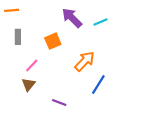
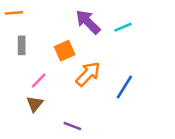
orange arrow: (85, 61) -> (88, 74), moved
blue line: (98, 85) -> (124, 87), moved

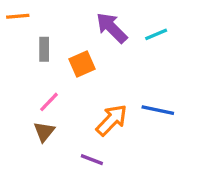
gray rectangle: (22, 45) -> (44, 49), moved
orange arrow: (88, 74) -> (112, 120), moved
blue line: (124, 87) -> (158, 110), turned 70

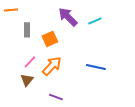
orange arrow: (112, 120) -> (52, 66), moved

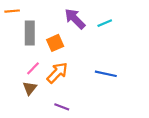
gray rectangle: (27, 30) -> (30, 33), size x1.5

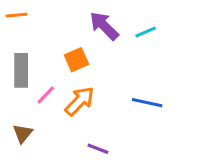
gray rectangle: (30, 33) -> (21, 70), moved
brown triangle: (30, 88) -> (23, 133), moved
purple line: (62, 107) -> (98, 149), moved

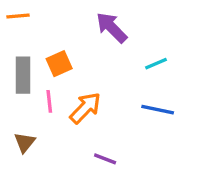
cyan line: (146, 32) -> (156, 64), moved
orange square: (76, 60) -> (59, 64), moved
pink line: (46, 95) -> (49, 101), turned -50

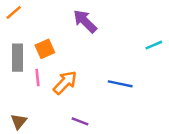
orange line: (18, 16) -> (14, 13), turned -36
cyan line: (156, 64) -> (154, 45), moved
brown triangle: (25, 142) -> (19, 121), moved

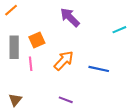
cyan line: (154, 45) -> (119, 30), moved
orange arrow: (65, 83) -> (64, 61), moved

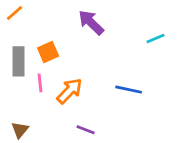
orange arrow: (64, 61) -> (70, 91), moved

